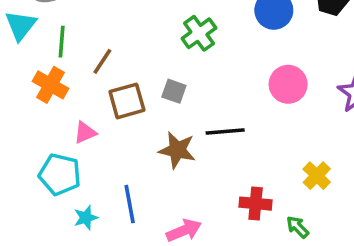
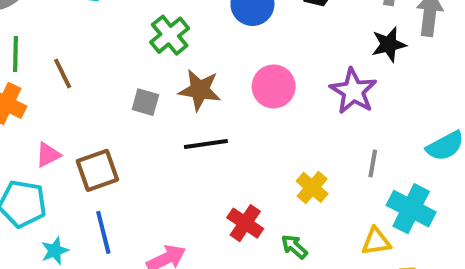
brown line: (102, 61) -> (63, 73), turned -56
brown square: (127, 101) -> (97, 170), moved
brown star: (177, 150) -> (200, 90), moved
red cross: (256, 204) -> (245, 223), turned 32

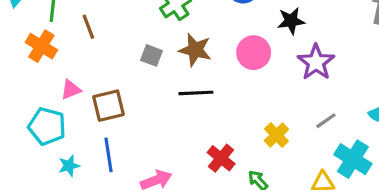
black star: (389, 44) -> (291, 21), moved
gray line: (373, 164) -> (326, 121), turned 40

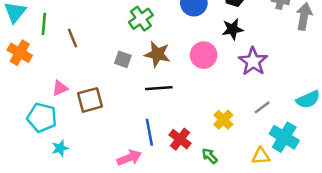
orange cross: (41, 46) -> (20, 53), moved
blue line: (109, 155) -> (149, 132), moved

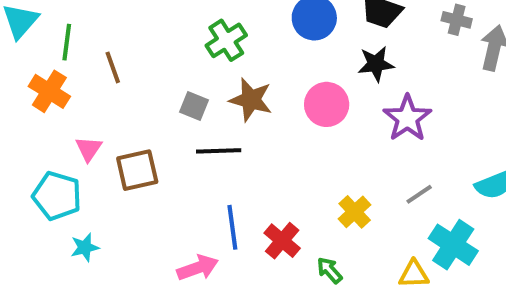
orange cross: (20, 53) -> (49, 91), moved
pink triangle: (60, 88) -> (89, 149), turned -35
black line: (159, 88) -> (219, 151), moved

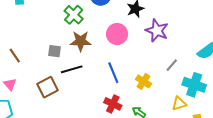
green cross: (226, 40) -> (74, 15), moved
brown line: (113, 67) -> (15, 56), moved
brown square: (137, 170) -> (48, 87), moved
blue line: (232, 227) -> (113, 73), moved

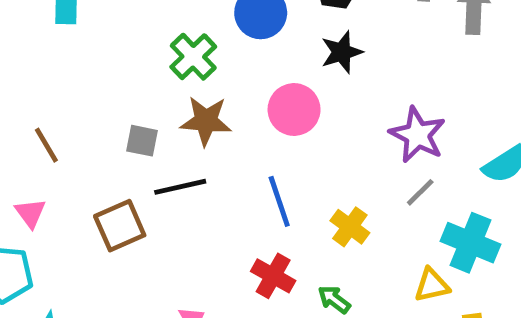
purple star: (157, 31) -> (418, 135), moved

